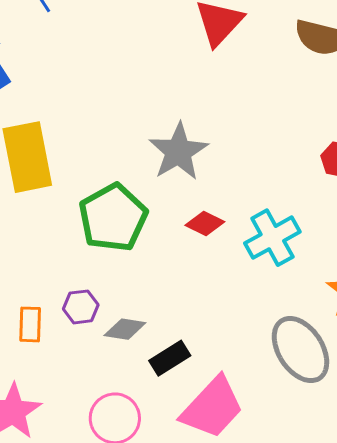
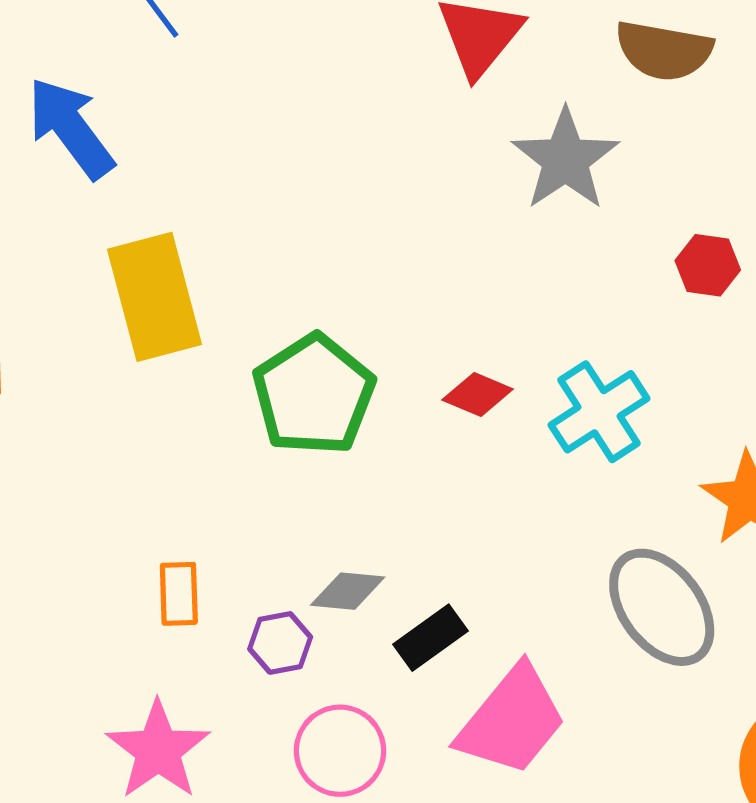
gray star: (178, 152) -> (565, 159), moved
purple hexagon: (81, 307) -> (280, 643), moved

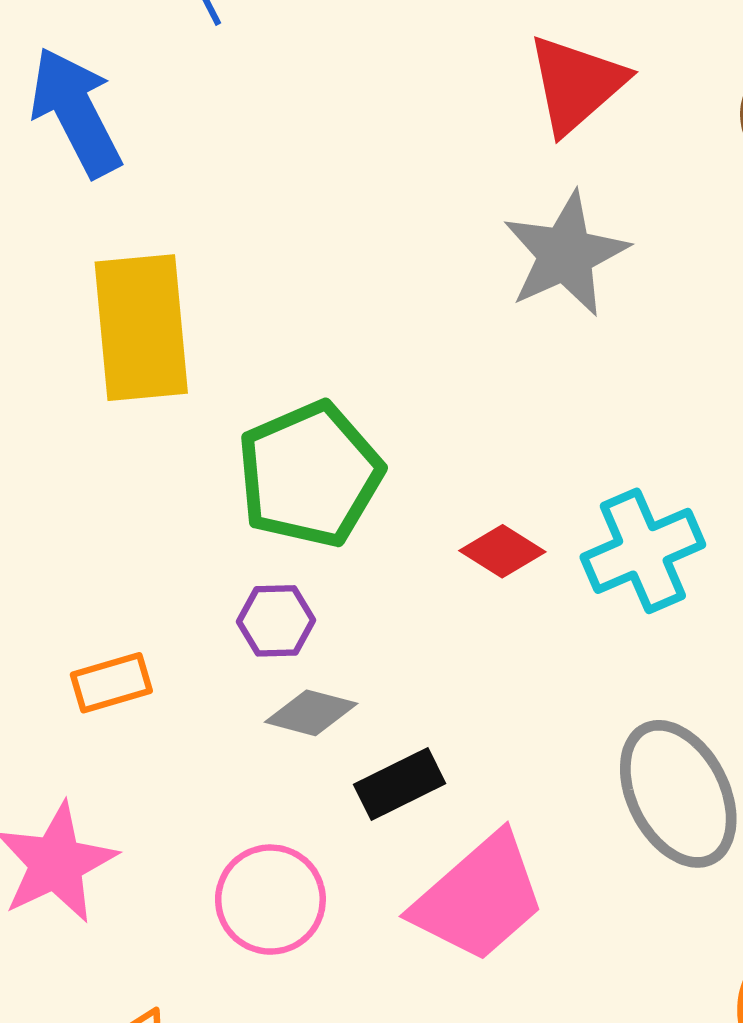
gray star: (565, 159) -> (566, 254), moved
red diamond: (478, 395) -> (502, 551), moved
orange rectangle: (179, 594) -> (111, 683), turned 66
purple hexagon: (280, 643) -> (276, 621), moved

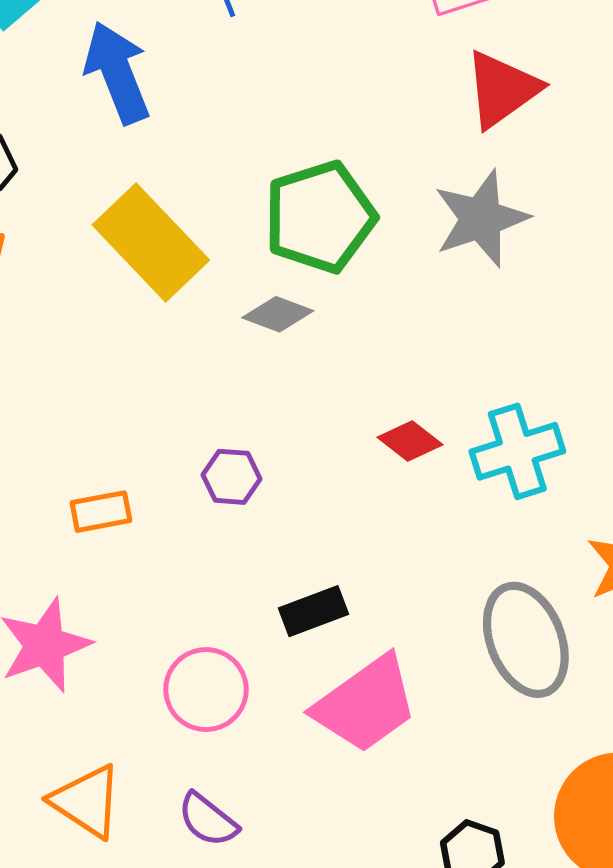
yellow rectangle: (141, 328) -> (151, 242), turned -44
green pentagon: (310, 474) -> (320, 217), moved
gray diamond: (311, 713) -> (278, 314), moved

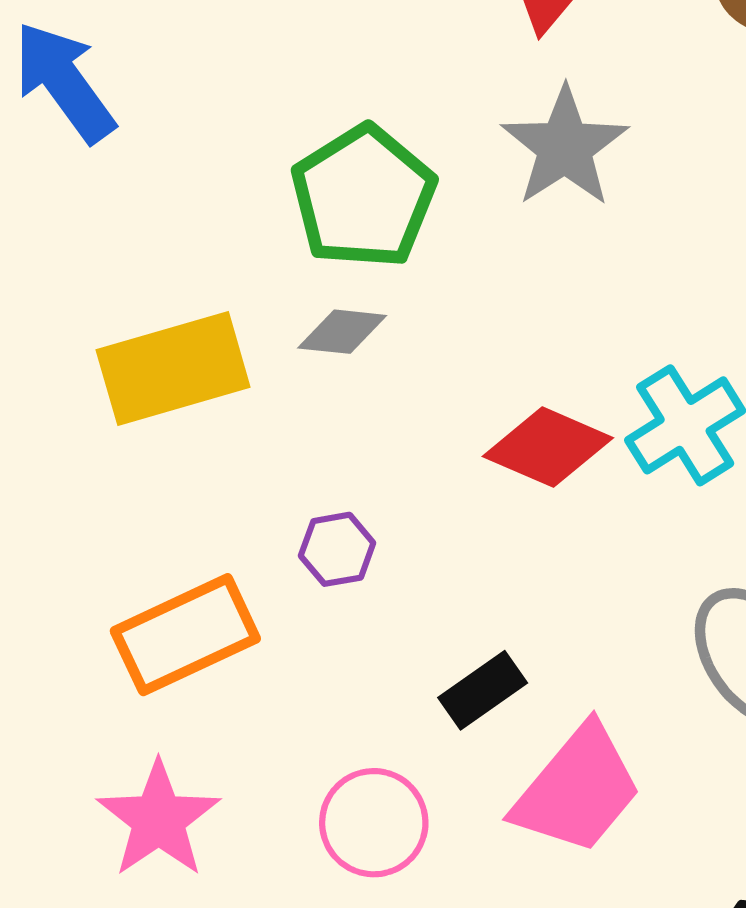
yellow rectangle: (151, 242) -> (173, 369), moved, turned -48
red diamond: (410, 441) -> (548, 447), size x1.5
orange rectangle: (101, 512) -> (185, 635), size x1.8

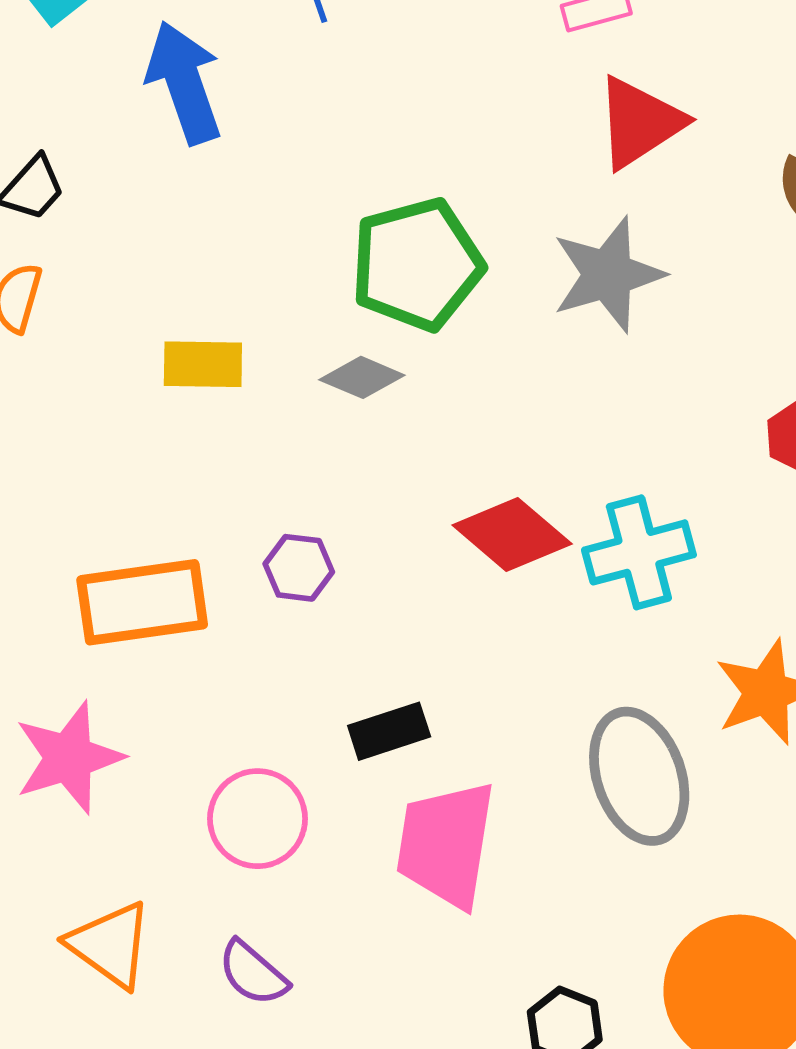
yellow rectangle: (173, 369) -> (203, 364), size x0.6
pink trapezoid: (577, 789) -> (446, 844), turned 132

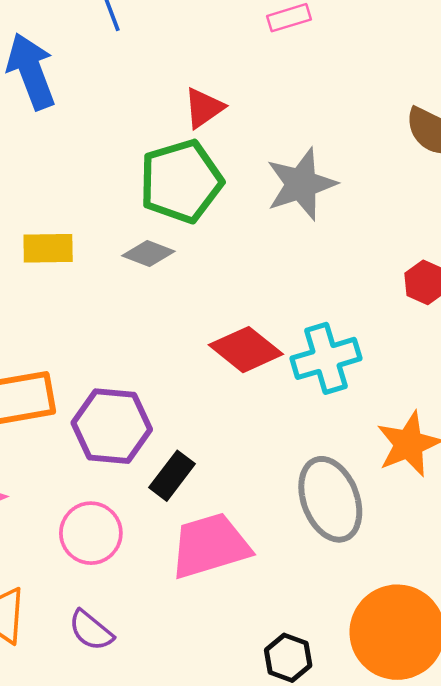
red triangle: (639, 122) -> (204, 108), moved, size x0.7
purple hexagon: (299, 568) -> (112, 426), moved, size x1.8
black rectangle: (389, 731) -> (172, 476), turned -33
pink trapezoid: (446, 844) -> (210, 546), turned 66

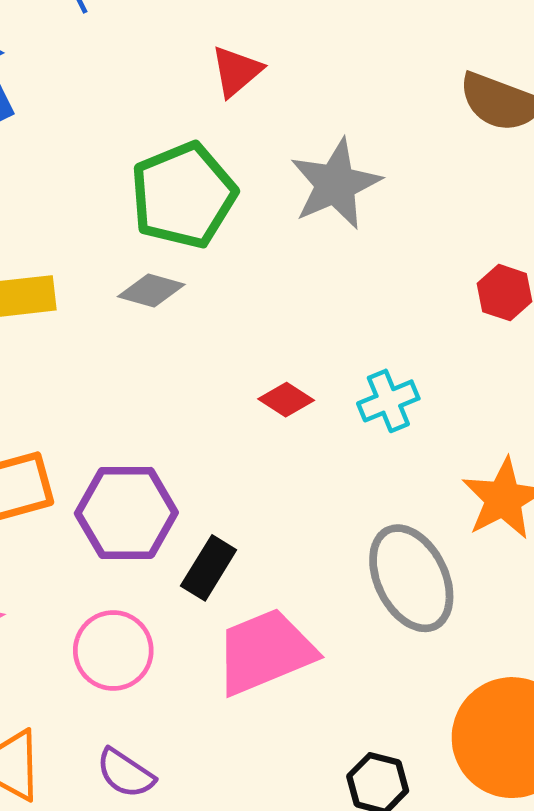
red triangle: (204, 108) -> (236, 71), moved
red diamond: (246, 350) -> (286, 400), size x0.6
cyan cross: (326, 358) -> (388, 401), size x0.7

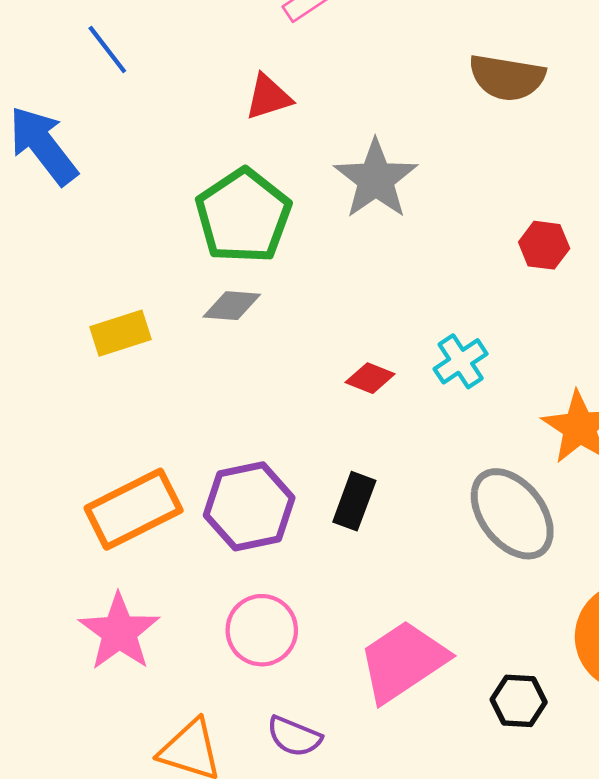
red triangle: (236, 71) -> (268, 97), turned 34
black rectangle: (209, 568) -> (354, 501), moved
pink trapezoid: (265, 652) -> (403, 661), moved

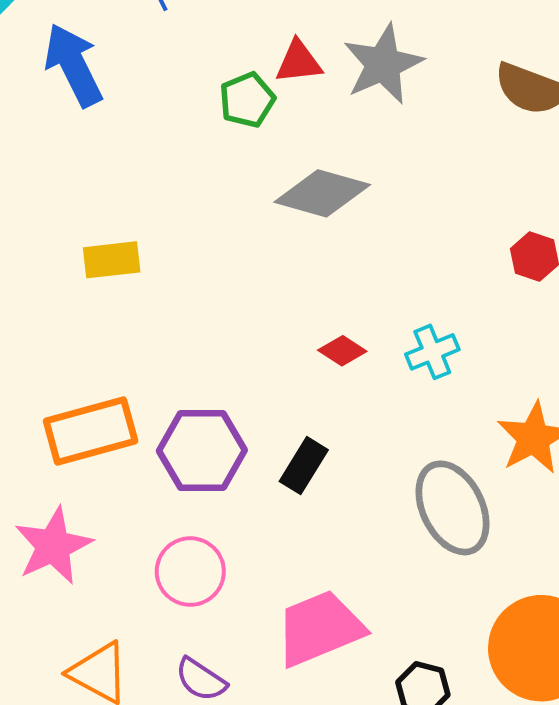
gray star: (376, 179) -> (383, 64), moved
green pentagon: (243, 216) -> (247, 100), moved, size x0.6
gray diamond: (232, 306) -> (322, 193), moved, size x1.6

